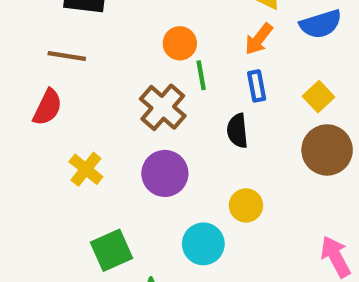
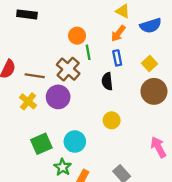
brown line: (67, 56) -> (35, 76), moved
purple circle: (165, 173) -> (58, 97), moved
cyan circle: (203, 244) -> (75, 142), moved

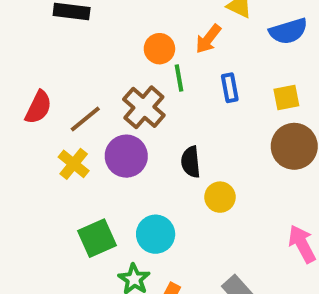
orange arrow: (118, 33) -> (208, 39), moved
yellow square: (149, 64) -> (286, 97), turned 32
brown line: (35, 76) -> (85, 119), turned -48
black semicircle: (107, 81) -> (191, 162), moved

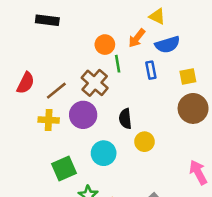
blue semicircle: (288, 31) -> (167, 45), moved
yellow cross: (74, 164) -> (49, 120), turned -36
cyan circle: (156, 234) -> (104, 153), moved

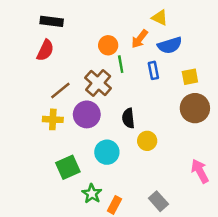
red semicircle: (26, 83) -> (45, 50), moved

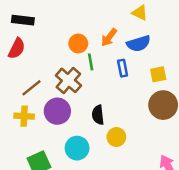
yellow triangle: (160, 18) -> (140, 13), moved

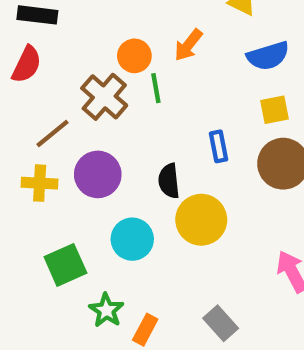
blue semicircle: (139, 44) -> (268, 56), moved
blue rectangle: (123, 68) -> (218, 146), moved
brown cross: (68, 80) -> (104, 97), moved
yellow circle: (116, 137) -> (201, 220), size x1.5

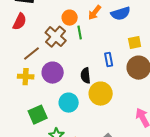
blue semicircle: (268, 56) -> (121, 14), moved

